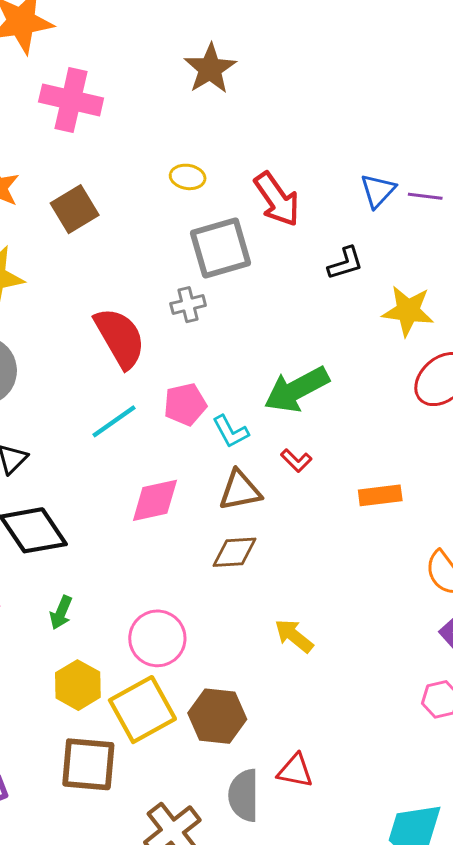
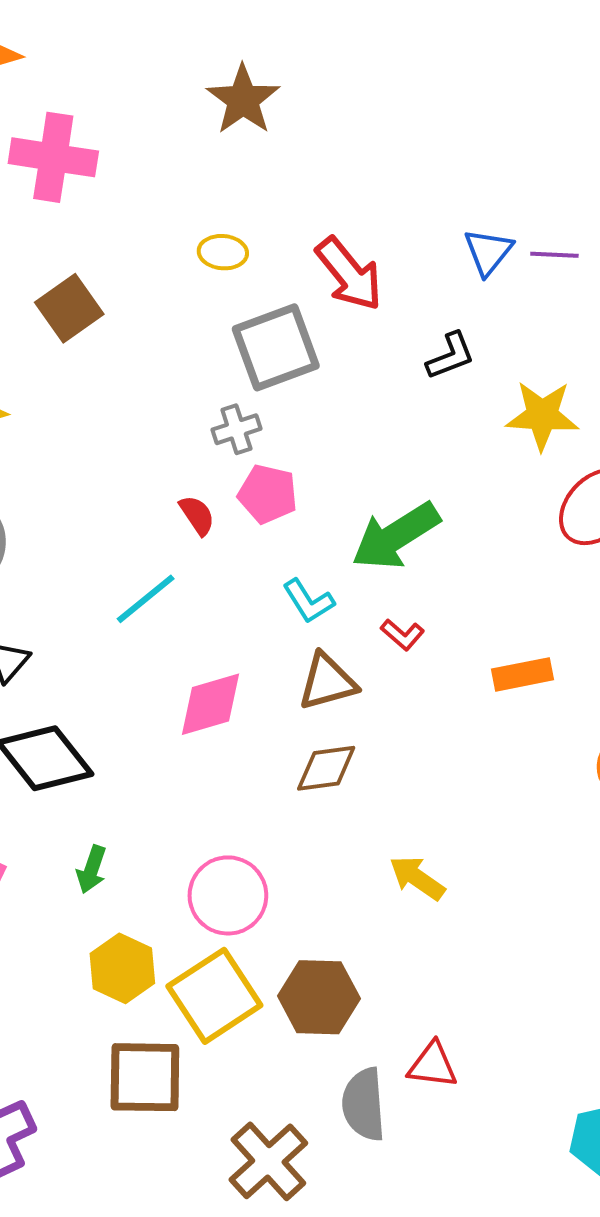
red semicircle: (120, 338) -> (197, 515), moved, size x0.5
pink pentagon: (185, 404) -> (268, 494), moved, turned 30

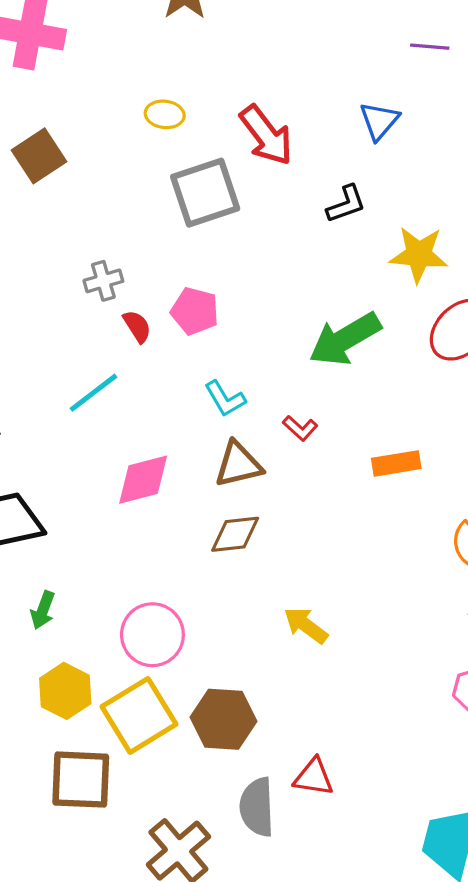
purple line: (554, 255) -> (430, 47), moved
gray cross: (236, 429) -> (103, 281), moved
green arrow: (396, 536) -> (345, 339), moved

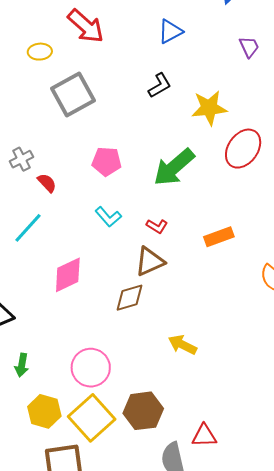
blue triangle: (379, 121) -> (170, 31), turned 32
red arrow: (266, 135) -> (86, 26), moved
pink pentagon: (195, 311) -> (107, 161), moved
brown triangle: (238, 464) -> (150, 261), moved

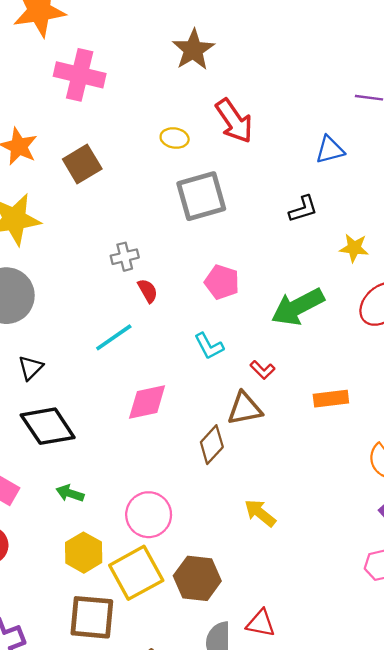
yellow star: (209, 108) -> (354, 248), size x0.7
brown diamond: (129, 298) -> (212, 445), turned -44
green arrow: (22, 365) -> (70, 493), turned 85

